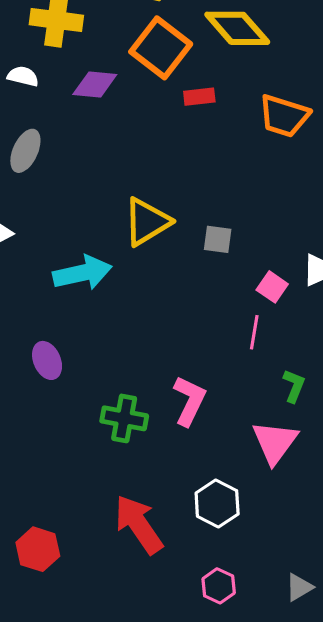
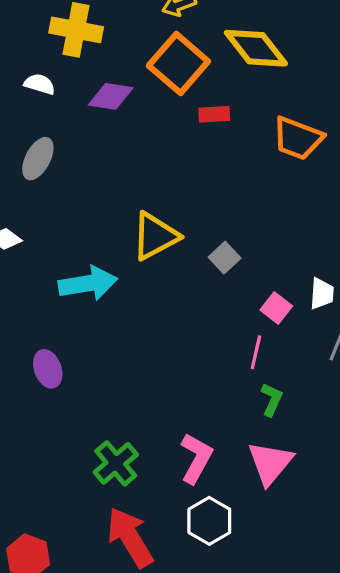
gray square: (218, 239) -> (225, 258), turned 36
green L-shape: (294, 386) -> (272, 400), moved
pink L-shape: (189, 401) -> (196, 458), moved
green cross: (124, 418) -> (116, 463), moved, turned 36

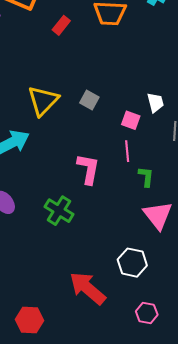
red rectangle: (214, 114) -> (61, 25), moved, turned -30
pink L-shape: (196, 458) -> (88, 169), moved
green cross: (116, 463) -> (59, 211), moved

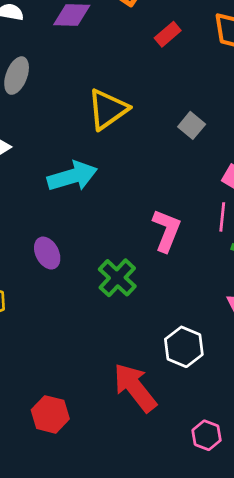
gray square: (89, 100) -> (192, 125), moved
yellow triangle: (43, 101) -> (108, 109), moved
white hexagon: (132, 263) -> (184, 347), moved

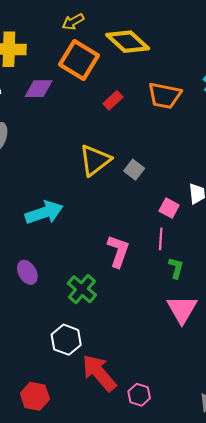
yellow triangle: (108, 109) -> (95, 160), moved
white hexagon: (184, 347) -> (66, 340), moved
pink hexagon: (207, 435) -> (139, 395), moved

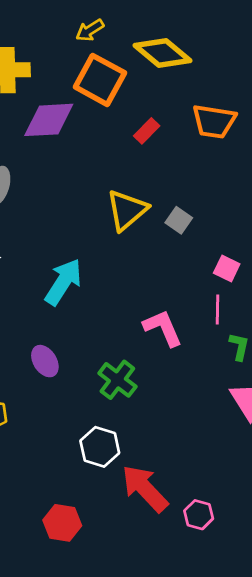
purple diamond: (39, 89) -> (49, 120), size x1.4
cyan arrow: (44, 213) -> (63, 282), turned -36
pink L-shape: (118, 251) -> (163, 328), turned -40

